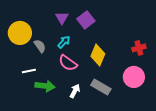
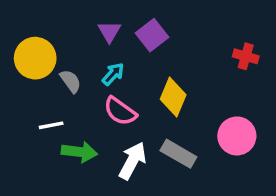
red cross: (139, 48) -> (246, 56), moved, turned 32
white arrow: (75, 91) -> (132, 161), size x1.5

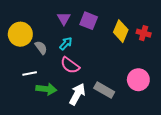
purple square: (152, 35) -> (89, 21), turned -30
yellow diamond: (173, 97) -> (121, 31), moved

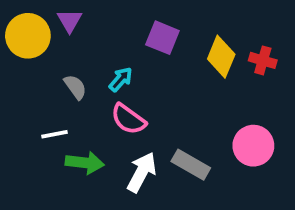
purple triangle: (64, 19) -> (70, 21), moved
yellow circle: (20, 34) -> (28, 36), moved

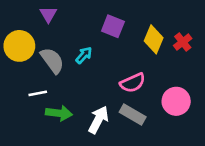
yellow circle: (28, 36) -> (19, 46), moved
red cross: (263, 60) -> (183, 42), turned 36
gray semicircle: (75, 87) -> (52, 60), size x1.5
pink semicircle: (128, 119) -> (133, 83), moved, turned -60

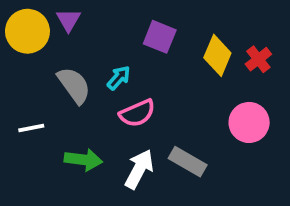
yellow circle: (19, 46) -> (27, 31), moved
pink semicircle: (133, 83) -> (137, 113), moved
white line: (38, 93) -> (31, 128), moved
pink circle: (176, 101) -> (249, 122), moved

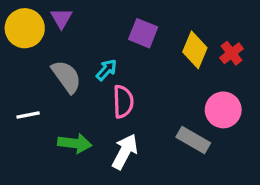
pink semicircle: (137, 113) -> (123, 102), turned -68
gray rectangle: (188, 162) -> (193, 140), moved

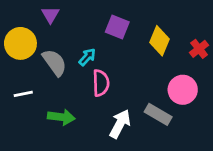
yellow circle: (25, 28) -> (20, 43), moved
red cross: (232, 53) -> (199, 49), moved
white arrow: (125, 152) -> (120, 124), moved

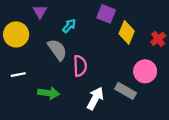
purple square: (117, 27) -> (106, 14), moved
cyan arrow: (87, 57) -> (69, 26), moved
gray semicircle: (55, 62) -> (57, 50), moved

